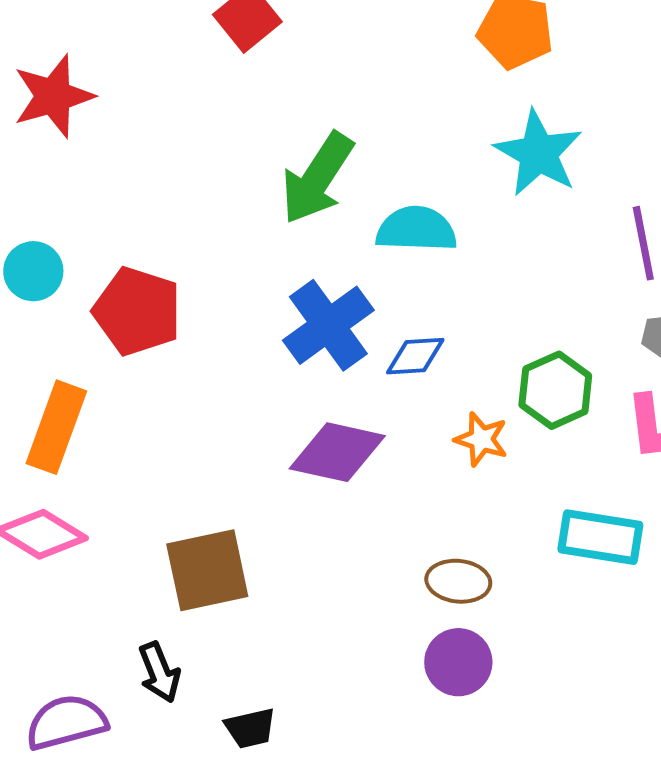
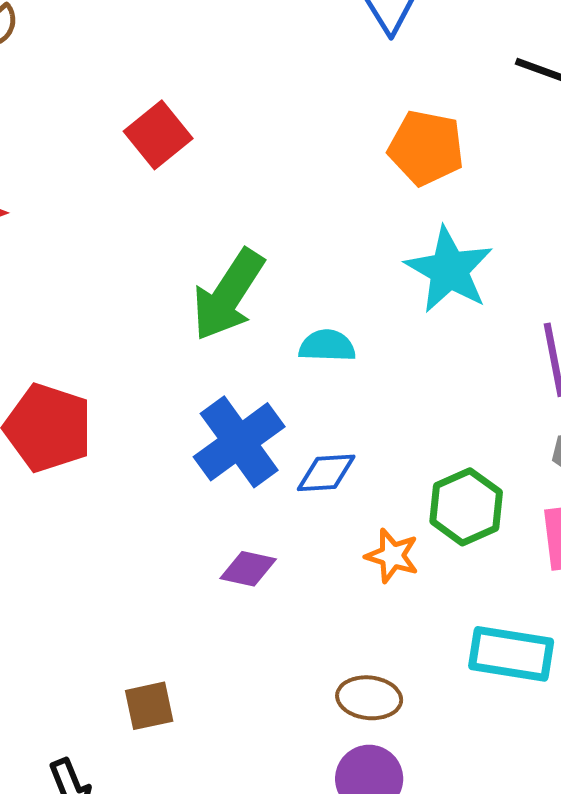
cyan semicircle: (416, 229) -> (327, 346), size x0.7
purple diamond: (337, 452) -> (248, 569), size x0.6
brown square: (207, 570) -> (149, 706), moved, size x0.6

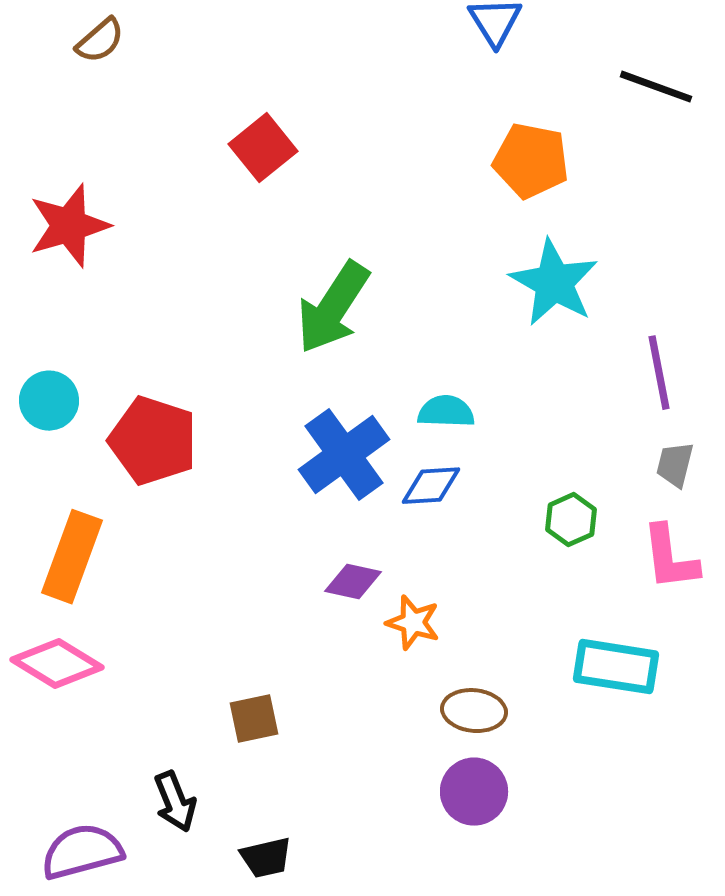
cyan semicircle: (327, 346) -> (446, 412), moved
green hexagon: (466, 507) -> (571, 520), size x0.7
orange star: (392, 556) -> (413, 623), moved

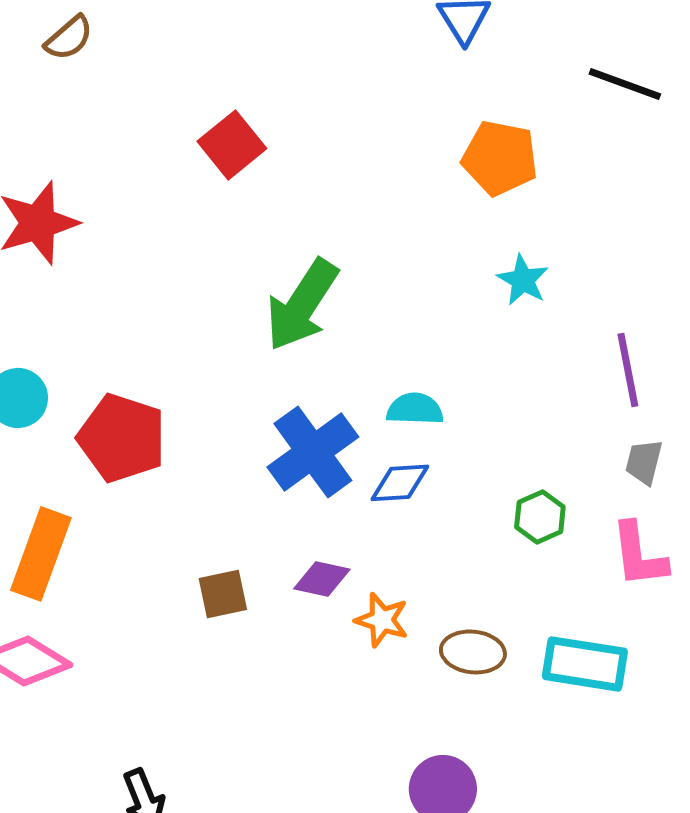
cyan star: (554, 283) -> (523, 280), size x0.6
brown ellipse: (474, 711) -> (473, 652), moved
brown square: (254, 719) -> (223, 594), moved

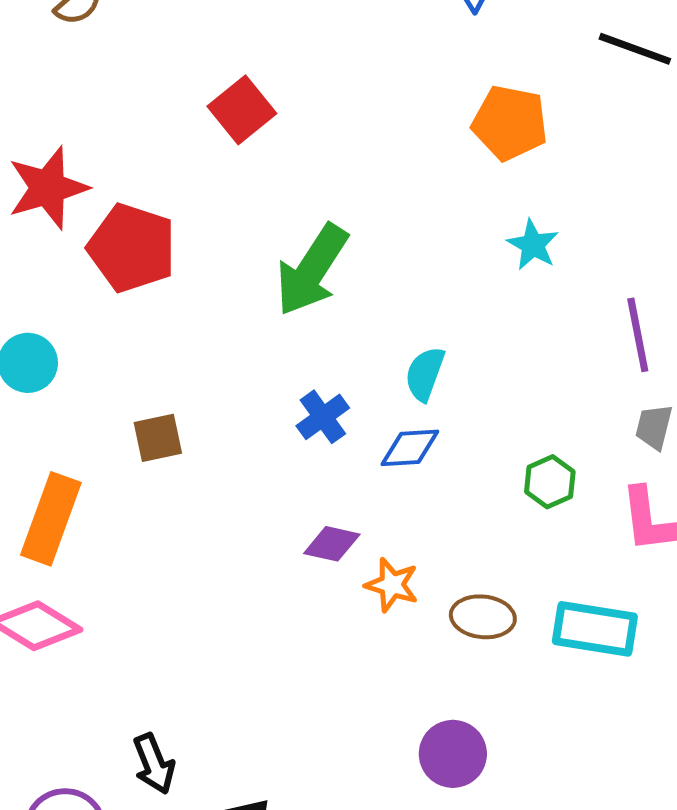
cyan semicircle: (415, 409) -> (425, 374), turned -72
red pentagon: (122, 438) -> (132, 248), moved
blue cross: (313, 452) -> (323, 417), size x0.6
brown square: (223, 594) -> (158, 438), moved

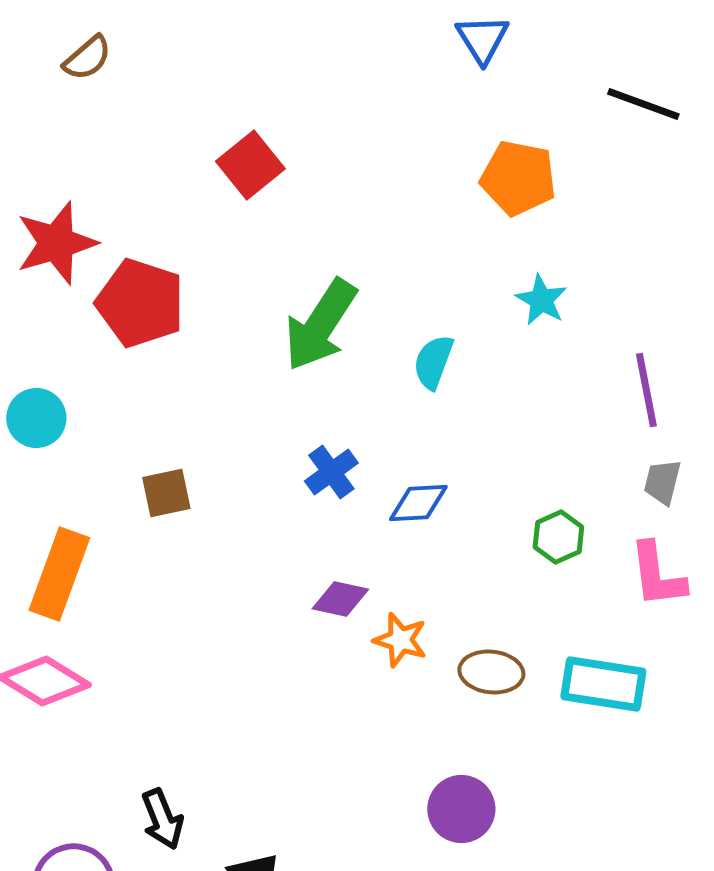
cyan semicircle: (425, 374) -> (433, 362), moved

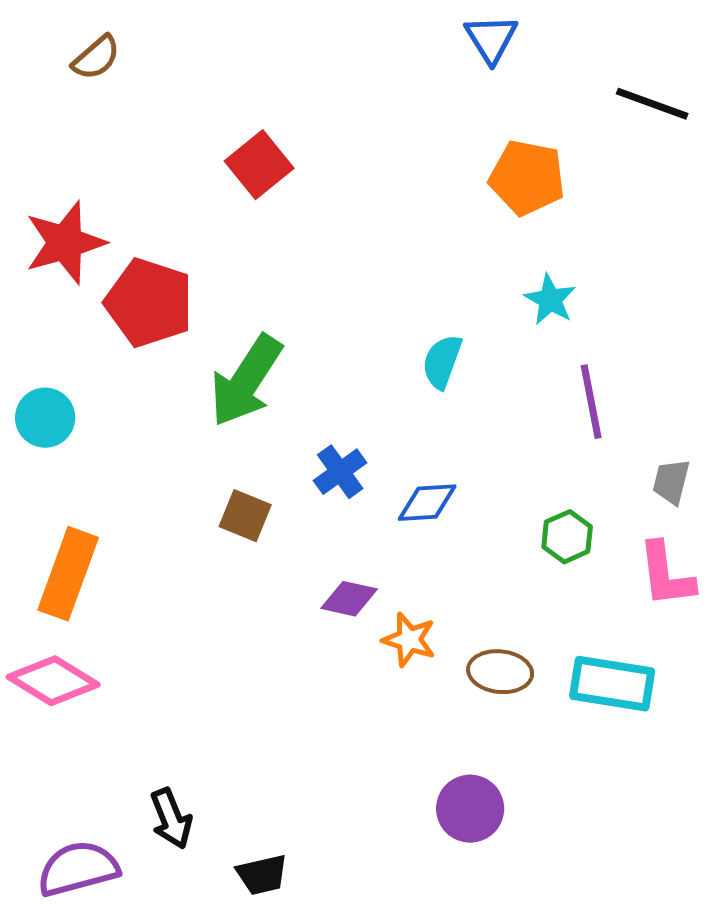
green arrow: (320, 325) -> (246, 381), moved
purple line: (646, 390) -> (591, 402), moved
brown square: (166, 493) -> (245, 516), moved, turned 34

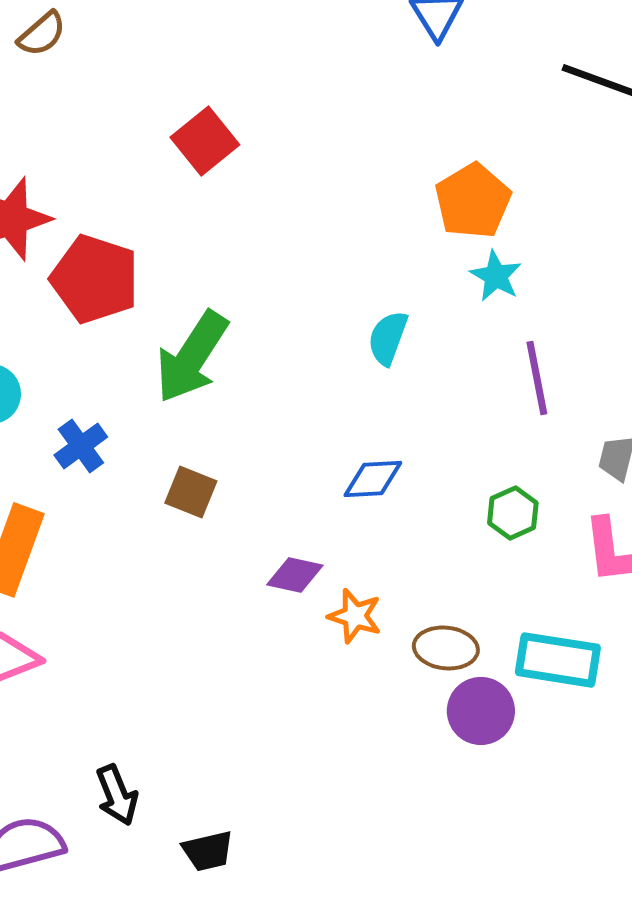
orange pentagon: (527, 178) -> (473, 201), moved, turned 30
blue cross: (340, 472) -> (81, 446), moved
purple circle: (470, 809) -> (481, 711), moved

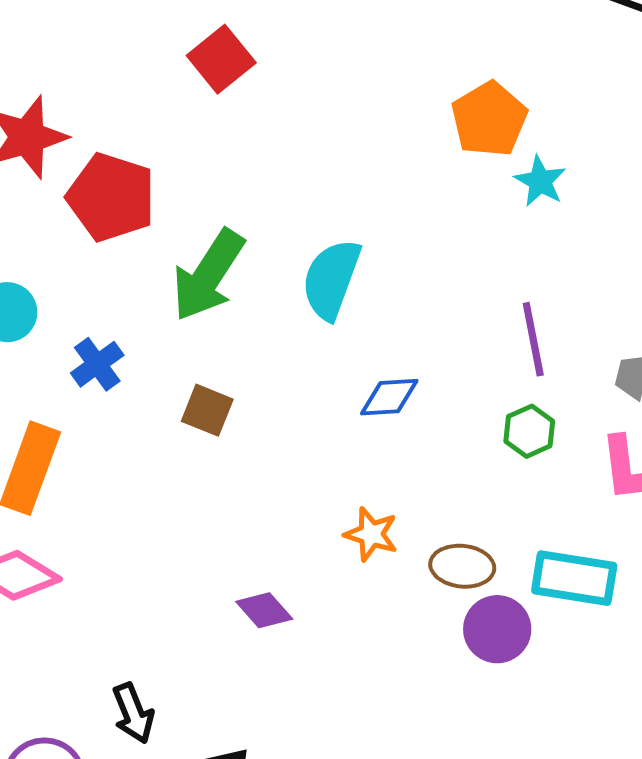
cyan star: (496, 276) -> (540, 181), moved
cyan semicircle: (388, 338) -> (331, 279), moved, size x1.5
purple line: (537, 378) -> (533, 339), moved
purple diamond: (295, 575) -> (264, 610), moved, turned 36

